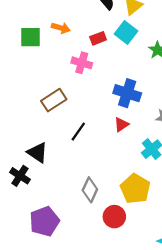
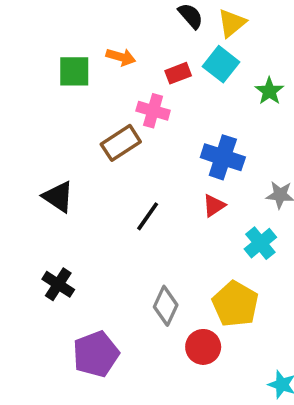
brown rectangle: (54, 100) -> (121, 143), moved
black triangle: (37, 153) -> (58, 197), moved

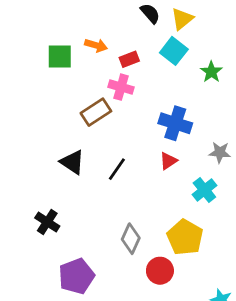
red rectangle: (178, 73) -> (129, 59), moved
black triangle: (58, 197) -> (72, 162), moved

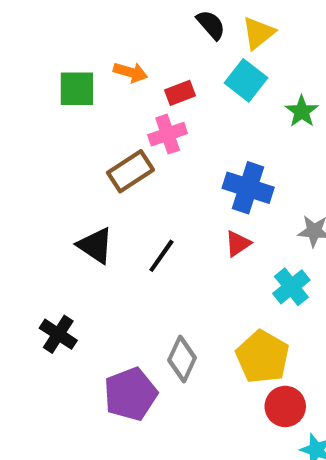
pink cross: (121, 87) -> (168, 134), turned -35
red circle: (160, 271) -> (285, 406), moved
purple pentagon: (76, 276) -> (130, 394), moved

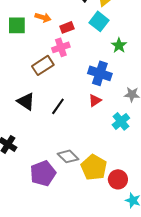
green star: (302, 111) -> (119, 45), moved
yellow pentagon: (263, 357) -> (94, 167), moved
gray diamond: (182, 359) -> (68, 156), turned -70

